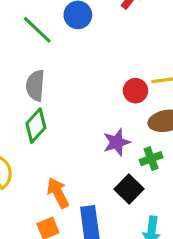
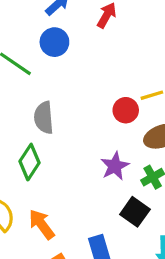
gray semicircle: (35, 85) -> (44, 118), moved
orange arrow: (58, 193) -> (42, 224), moved

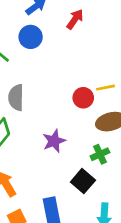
purple star: (115, 166) -> (54, 141), moved

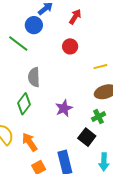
blue circle: (31, 37) -> (34, 25), moved
red circle: (83, 98) -> (70, 46), moved

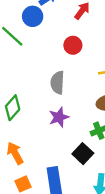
gray semicircle: (34, 77) -> (57, 83), moved

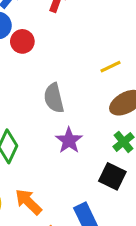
red circle: (73, 45) -> (22, 41), moved

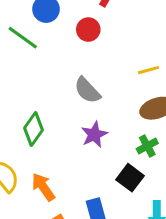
red circle: (22, 41) -> (88, 30), moved
gray semicircle: (54, 98) -> (87, 90), turned -40

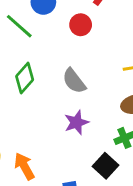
green diamond: (33, 129) -> (25, 78), moved

